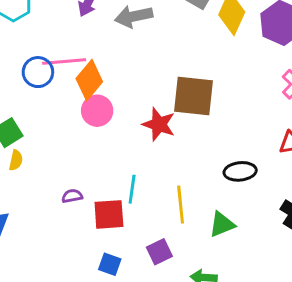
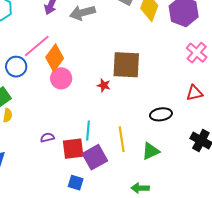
pink line: (64, 61) -> (37, 46), turned -32
blue circle: (38, 72) -> (16, 67), moved
red star: (159, 124) -> (104, 85), size x0.6
purple square: (159, 252) -> (95, 157), moved, size x1.4

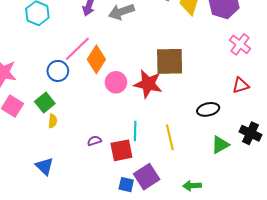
pink circle: (61, 78) -> (116, 82), moved
red star: (104, 85) -> (148, 84), size x2.0
green triangle: (151, 151) -> (220, 145), moved
purple square: (95, 157) -> (147, 177), moved

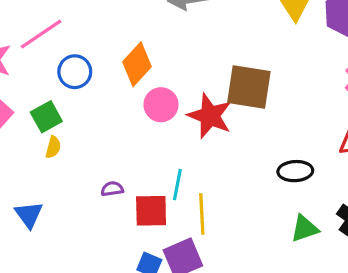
pink line: (77, 49) -> (41, 34), moved
yellow line: (170, 137) -> (202, 214), moved

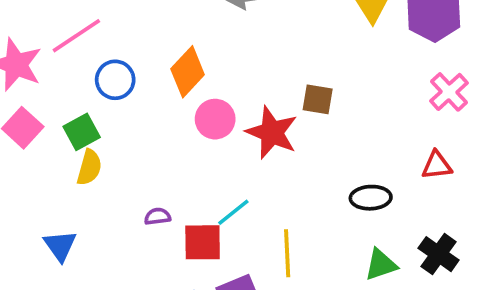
brown square: (249, 87) -> (318, 99), size x0.6
yellow semicircle: (53, 147) -> (89, 167), size x1.4
cyan line: (177, 185) -> (233, 212), turned 40
yellow line: (202, 214) -> (287, 253), moved

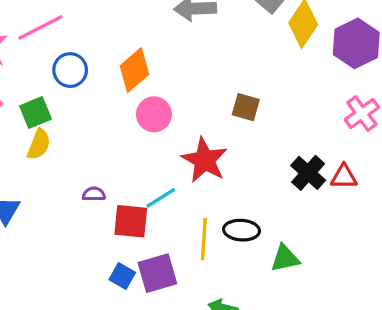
red star: (272, 133) -> (205, 160), moved
black ellipse: (371, 198) -> (242, 230), moved
black cross: (439, 254) -> (308, 173), moved

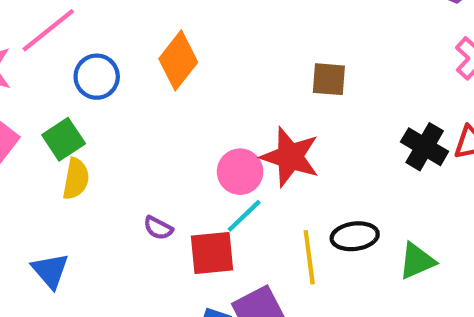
pink circle: (154, 114) -> (240, 172), moved
purple semicircle: (94, 194) -> (158, 228), turned -140

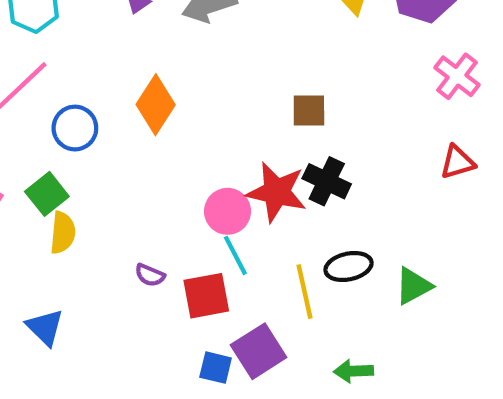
black cross: (425, 147) -> (327, 181), moved
cyan line: (244, 216) -> (235, 255), turned -69

